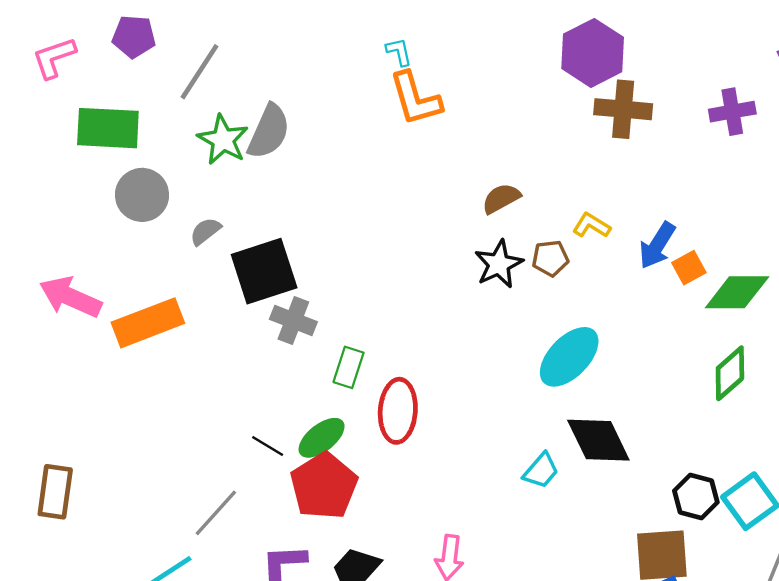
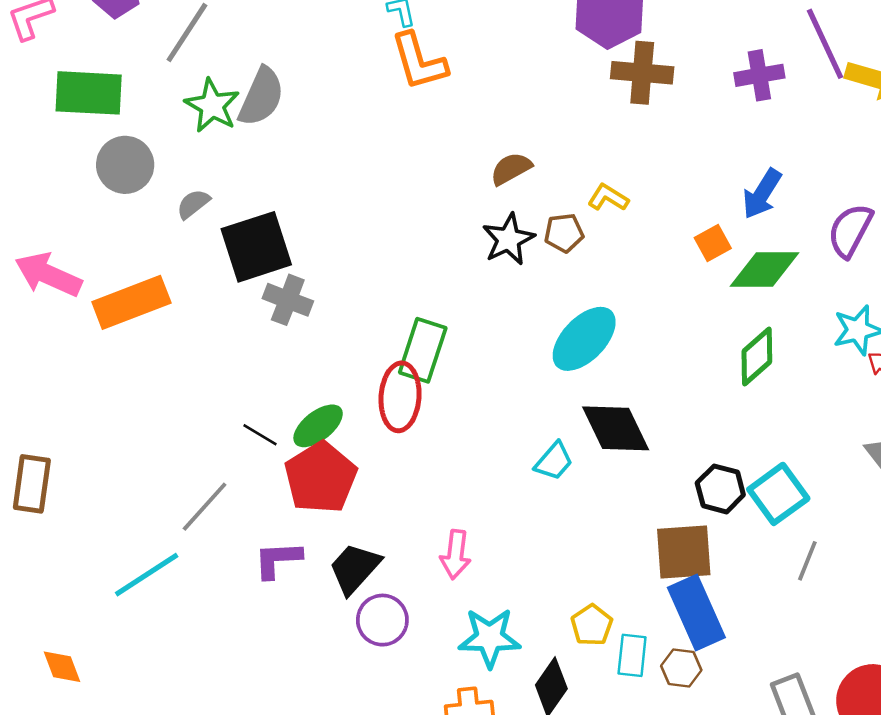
blue arrow: (657, 245) -> (762, 194), moved
green rectangle: (349, 367) -> (423, 350), moved, size x1.4

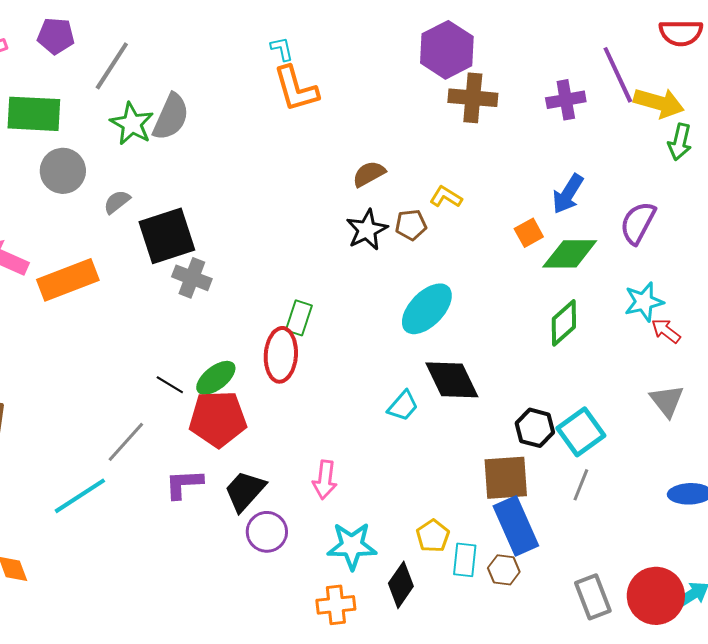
green rectangle: (423, 350) -> (299, 318), size x0.7
red pentagon: (321, 478) -> (218, 419), turned 30
gray line: (807, 561) -> (581, 485), moved

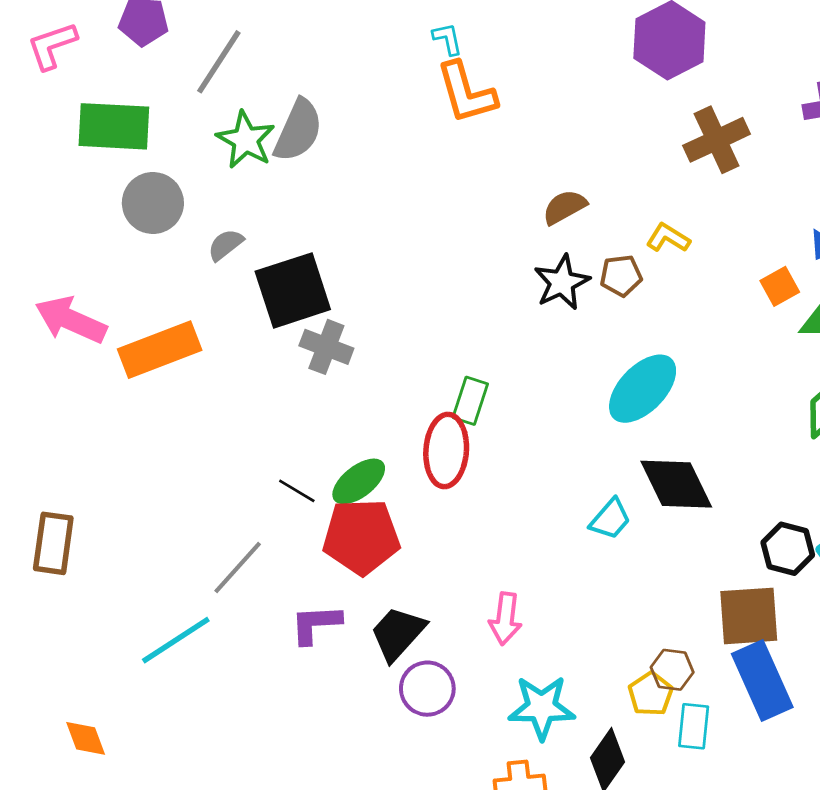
brown cross: (473, 98) -> (717, 140), moved, turned -30
brown hexagon: (504, 570) -> (672, 670), moved

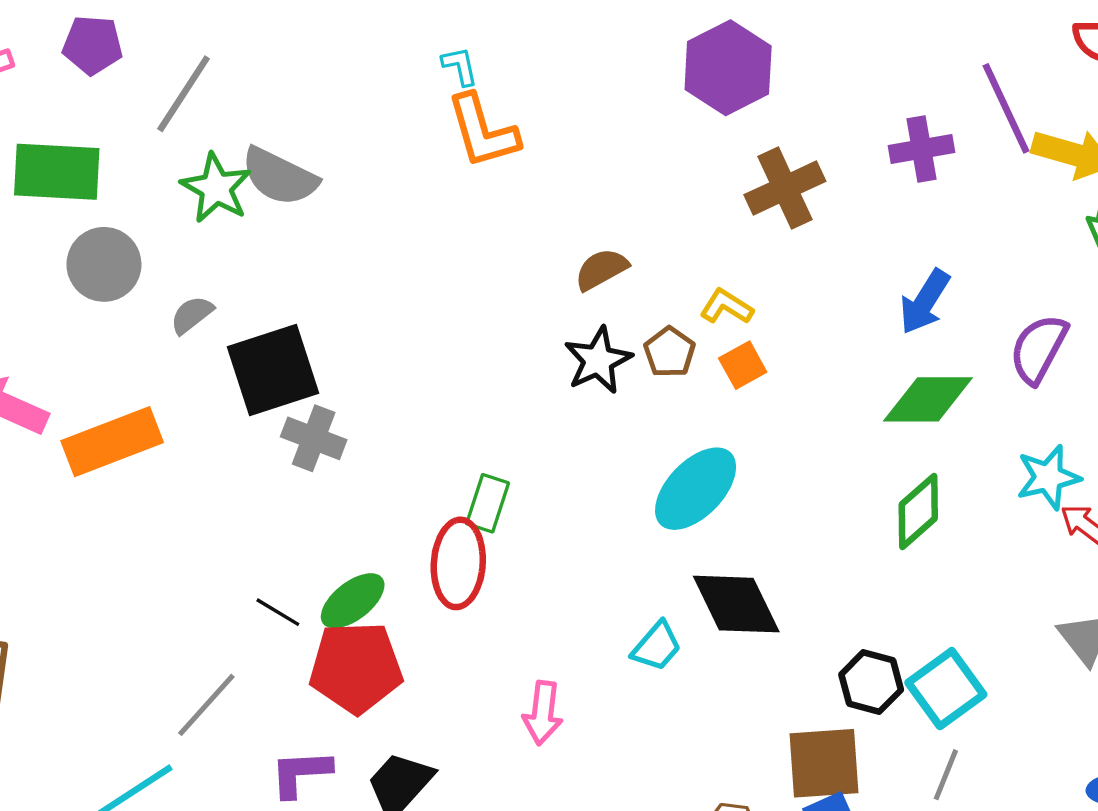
gray semicircle: (298, 130) -> (279, 177), turned 92
brown pentagon: (621, 276) -> (670, 352), turned -30
orange square: (780, 286) -> (743, 365), moved
pink arrow: (505, 619) -> (543, 713), moved

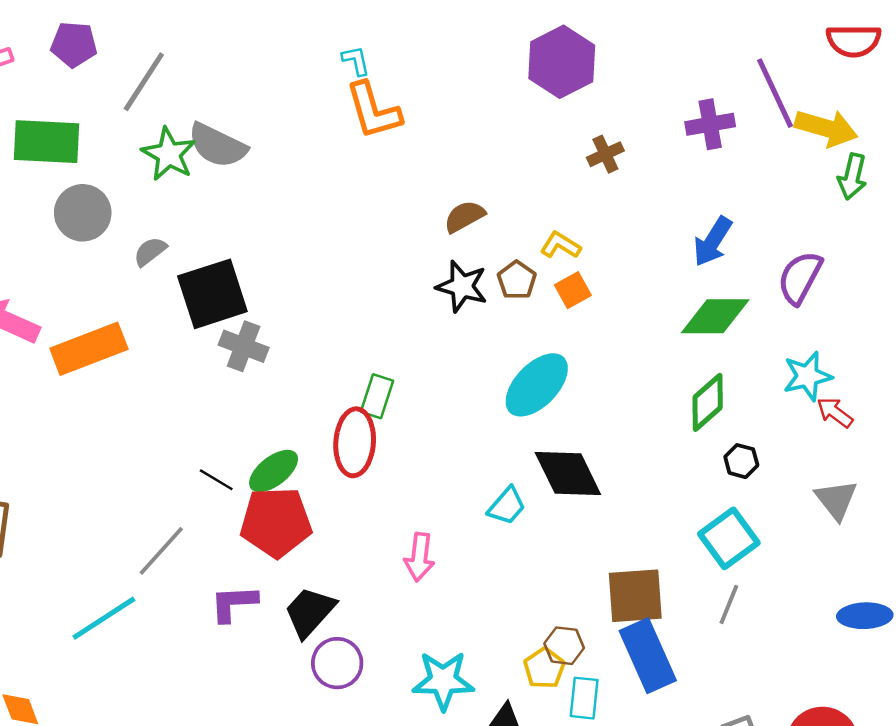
brown cross: (785, 188) -> (605, 154), size x0.6
black star: (598, 360) -> (462, 286), turned -30
black hexagon: (871, 682) -> (741, 461), moved, size x0.7

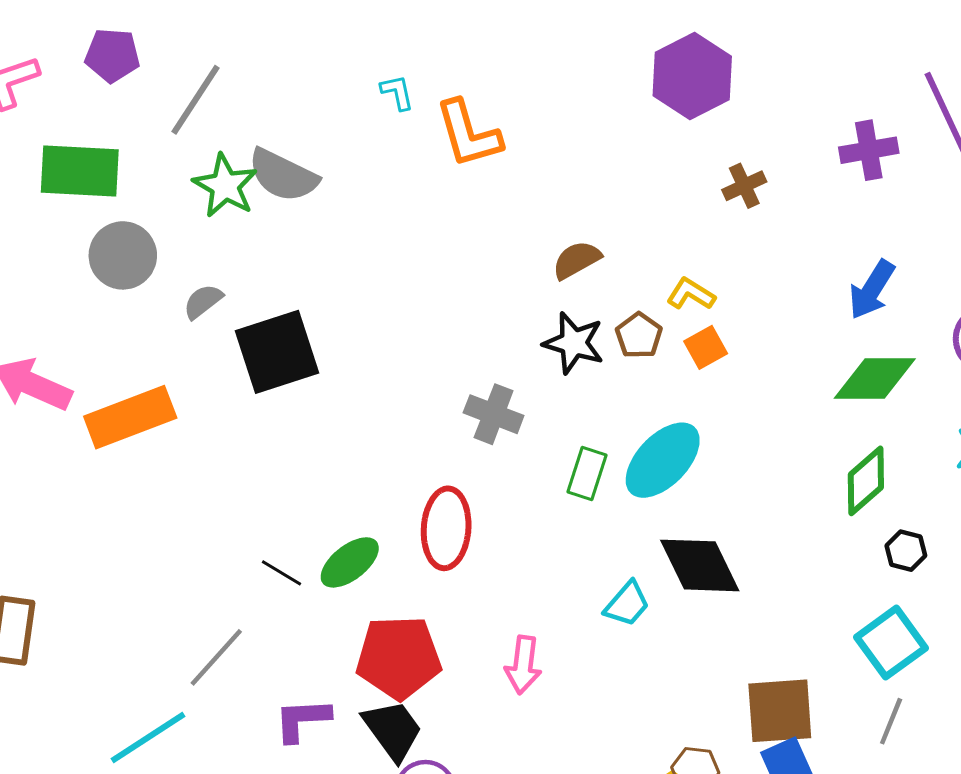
cyan L-shape: (356, 61) -> (397, 92), moved
gray cross: (244, 346) -> (494, 414), moved
green rectangle: (377, 396) -> (587, 473), moved
red pentagon: (276, 522) -> (399, 657), moved
black trapezoid: (310, 612) -> (393, 730), turned 102

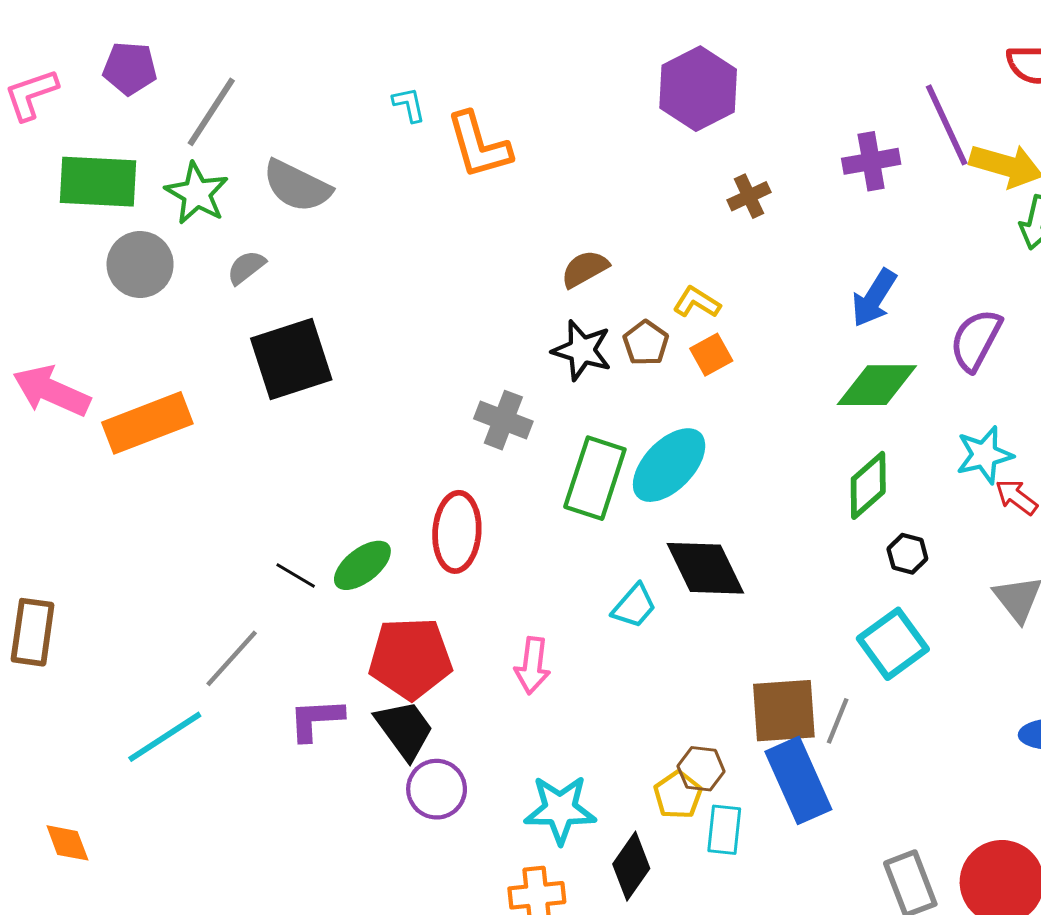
green star: (225, 186) -> (197, 193), moved
gray semicircle: (203, 301) -> (246, 267), moved
green rectangle: (587, 473) -> (595, 478), size x1.6
gray line: (891, 721) -> (838, 721), moved

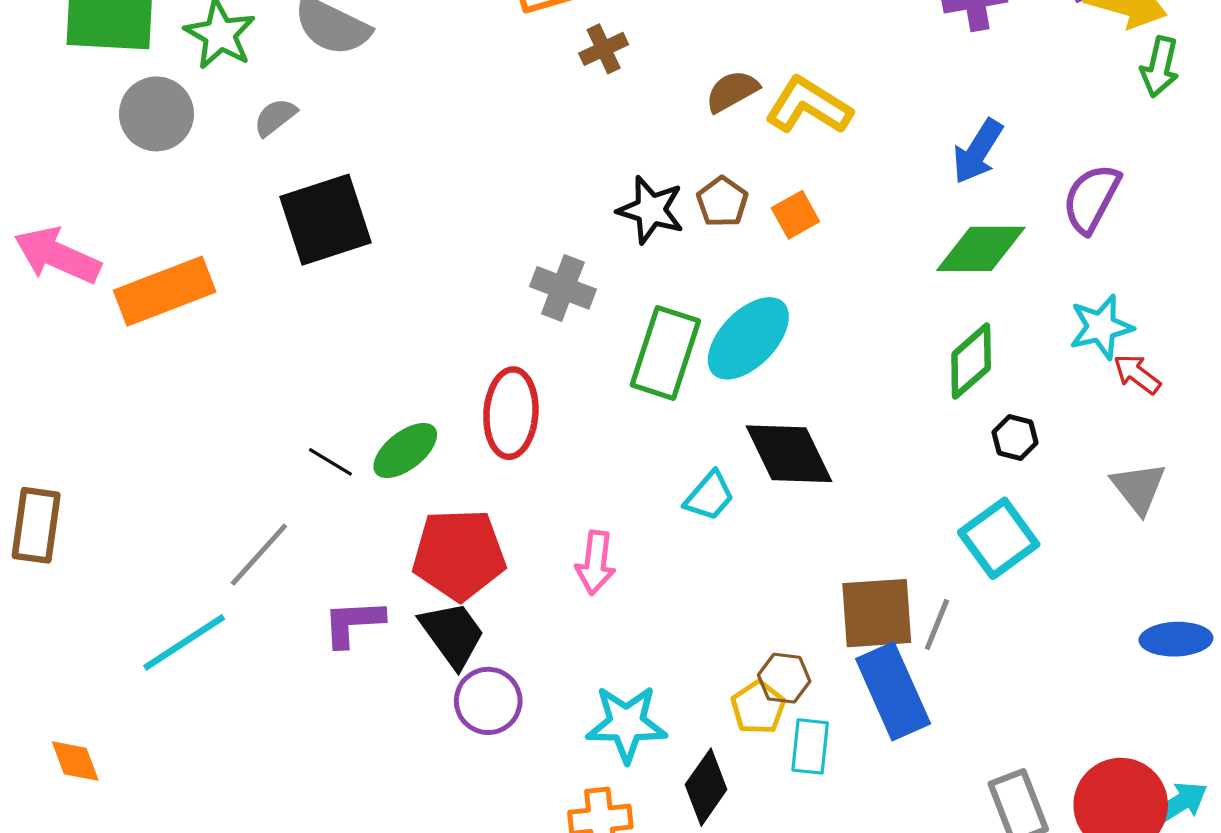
brown cross: (749, 196) -> (604, 49), moved
brown semicircle: (585, 269) -> (732, 91), moved
yellow L-shape: (697, 302) -> (808, 106), moved, size x1.6

